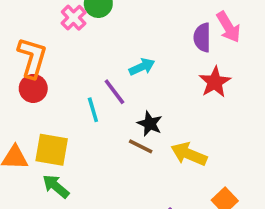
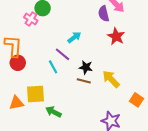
yellow arrow: (189, 154) -> (111, 79), turned 36
green arrow: (56, 186) -> (53, 112), moved

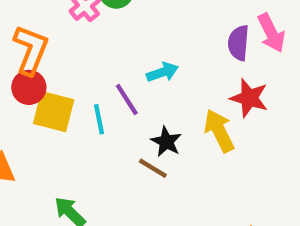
red star: (116, 36) -> (249, 98), turned -30
yellow arrow: (111, 79) -> (219, 131), moved
yellow square: (36, 94) -> (54, 112), moved

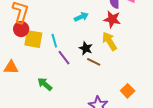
red star: (249, 98) -> (112, 19), moved
purple line: (127, 99) -> (64, 58), moved
brown line: (153, 168) -> (94, 62), moved

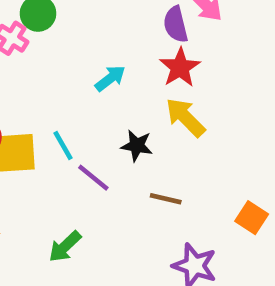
red star: (112, 19) -> (180, 68), turned -30
brown line: (94, 62) -> (166, 199), moved
green arrow: (45, 84) -> (65, 247), turned -70

